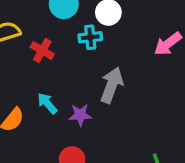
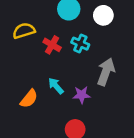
cyan cross: (90, 37) -> (80, 44), moved, turned 30

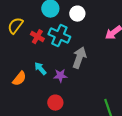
yellow semicircle: (24, 31) -> (15, 26), turned -36
cyan cross: (80, 44) -> (59, 36), size x1.5

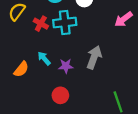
cyan cross: (59, 36) -> (65, 22), turned -30
gray arrow: (79, 58) -> (94, 57), moved

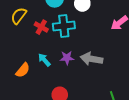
gray arrow: (94, 57) -> (92, 59), turned -100
purple star: (66, 66) -> (67, 58), moved

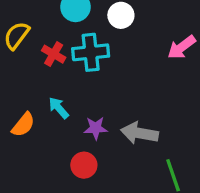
purple star: (67, 58) -> (96, 128), moved
gray arrow: (92, 59) -> (139, 133), moved

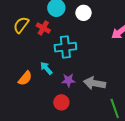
cyan cross: (91, 52) -> (65, 47), moved
red cross: (54, 54) -> (43, 28), moved

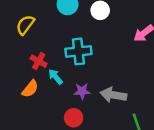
red cross: (43, 28) -> (39, 61), moved

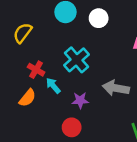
cyan cross: (78, 51) -> (77, 60), turned -35
gray arrow: (113, 95) -> (116, 88), moved

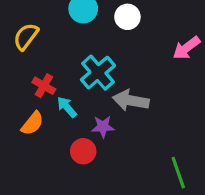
gray arrow: (116, 88) -> (131, 100), moved
red circle: (72, 127) -> (83, 151), moved

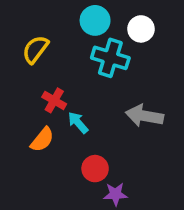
cyan cross: (98, 73) -> (110, 58), moved, turned -32
purple star: (103, 127) -> (115, 194), moved

